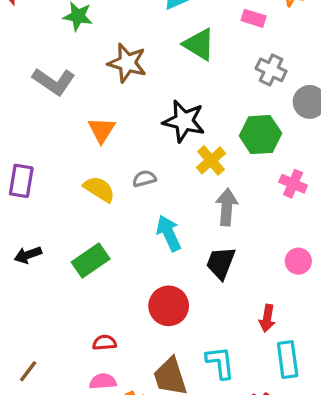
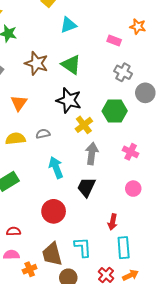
green triangle: (199, 44) -> (71, 65), moved
pink cross: (293, 184) -> (131, 152), moved
yellow semicircle: (99, 189) -> (15, 139), turned -42

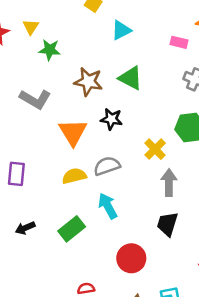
black star: (69, 100) -> (111, 119), moved, size x0.7
orange triangle: (19, 103) -> (73, 132), size x1.4
gray semicircle: (43, 134) -> (107, 166), size x1.5
cyan arrow: (56, 167) -> (108, 206), moved

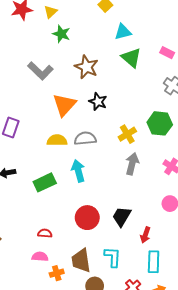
green triangle: (131, 78) -> (131, 58), moved
black trapezoid: (167, 224) -> (122, 217), moved

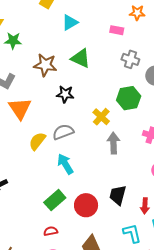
green triangle: (131, 58) -> (81, 58), moved
orange triangle: (64, 105) -> (20, 108), moved
yellow semicircle: (57, 140) -> (37, 141), turned -36
green rectangle: (45, 182) -> (55, 200), moved
cyan L-shape: (113, 257) -> (132, 233), moved

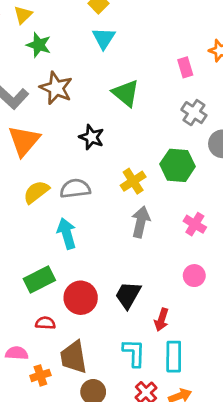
cyan triangle: (70, 22) -> (104, 38), moved, turned -42
pink rectangle: (117, 30) -> (185, 67), turned 48
brown star: (45, 65) -> (56, 88), moved
red semicircle: (51, 231) -> (45, 323), moved

